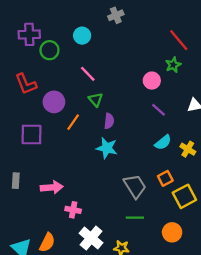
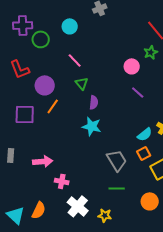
orange line: (73, 122) -> (53, 106), moved
cyan semicircle: (163, 142) -> (145, 134), moved

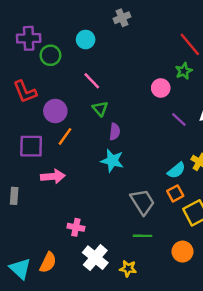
purple line: (138, 92) -> (179, 119), moved
pink arrow: (43, 161) -> (53, 176), moved

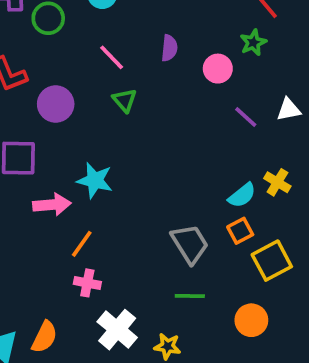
purple semicircle: (115, 132) -> (169, 48), moved
orange line: (65, 136) -> (82, 244), moved
cyan star: (112, 161) -> (95, 180), moved

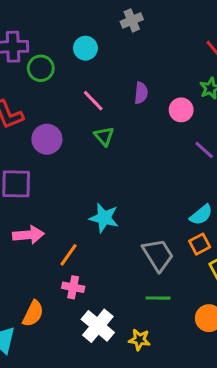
cyan star: (95, 180) -> (104, 218), moved
pink arrow: (52, 205) -> (28, 235), moved
orange semicircle: (44, 337) -> (33, 313), moved

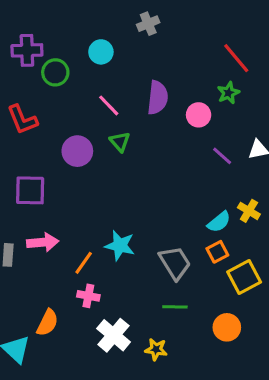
purple semicircle: (141, 93) -> (158, 98), size x1.5
purple circle: (47, 139) -> (77, 151), moved
cyan star: (104, 218) -> (120, 246), moved

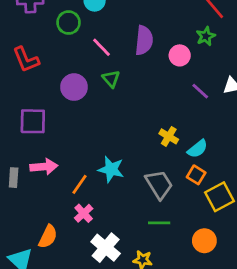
green circle: (55, 72) -> (69, 23), moved
yellow cross: (249, 211) -> (169, 136), moved
orange square: (217, 252) -> (196, 175), turned -30
pink cross: (88, 296) -> (84, 213), turned 36

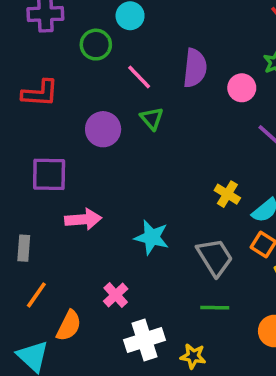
red L-shape: (26, 60) -> (40, 93), turned -64
pink arrow: (44, 167) -> (83, 219), moved
orange line: (79, 184) -> (36, 295), moved
white cross: (106, 248) -> (144, 340), turned 32

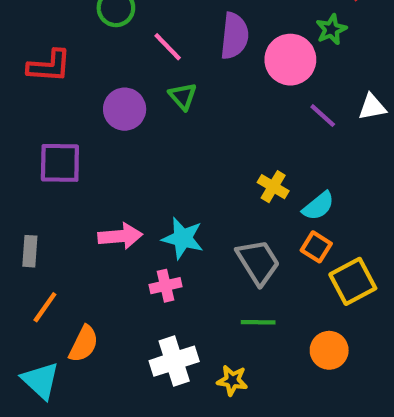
pink circle: (242, 88) -> (290, 60), size x1.5
pink arrow: (83, 219) -> (120, 236), moved
pink cross: (116, 295) -> (165, 286), moved, turned 30

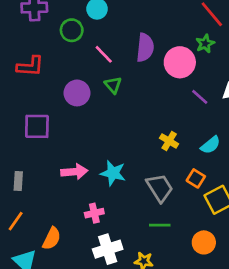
cyan semicircle: (318, 206) -> (210, 145), moved
pink cross: (165, 286) -> (94, 213), moved
orange line: (45, 307) -> (16, 221), moved

